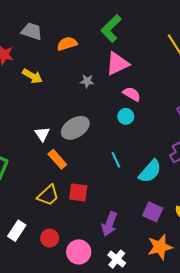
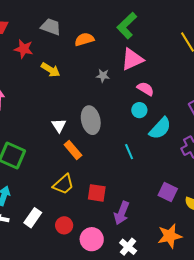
gray ellipse: (75, 128) -> (91, 120), turned -72
cyan semicircle: (150, 171) -> (160, 128), moved
red square: (78, 192) -> (97, 193), moved
purple square: (153, 212) -> (168, 192), moved

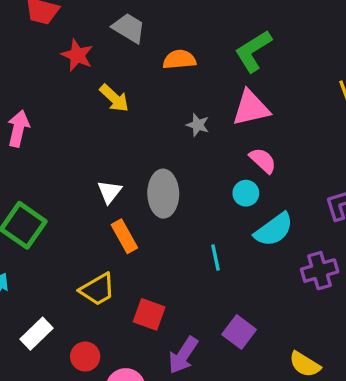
purple square: (168, 192) -> (239, 332), moved

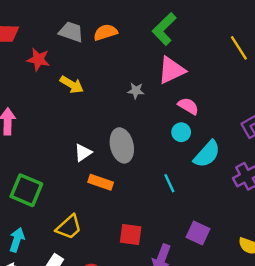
orange semicircle: (179, 60) -> (105, 32), moved
white triangle: (110, 192) -> (83, 153), turned 30
orange rectangle: (124, 236) -> (101, 182), turned -30
yellow trapezoid: (97, 289) -> (69, 227), moved

